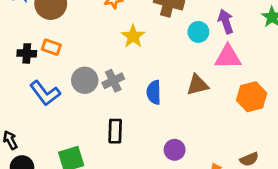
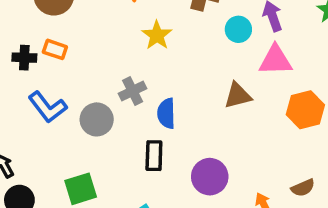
gray circle: (85, 80) -> (97, 119), moved
blue semicircle: (154, 92) -> (166, 113), moved
black rectangle: (115, 131) -> (154, 156), moved
purple circle: (175, 150) -> (210, 177), size x1.4

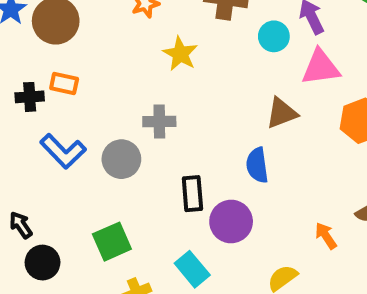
gray cross: (133, 91) -> (159, 122), turned 32
blue semicircle: (166, 113) -> (257, 165), moved
purple circle: (210, 177) -> (231, 222), moved

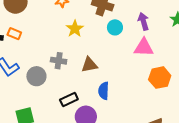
cyan circle: (274, 36) -> (115, 27), moved
brown triangle: (282, 113) -> (89, 65), moved
black rectangle: (192, 194) -> (69, 99), turned 60

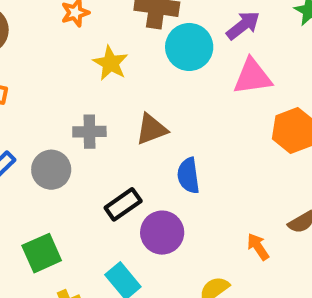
purple arrow: (143, 21) -> (243, 25), turned 78
cyan circle: (115, 27) -> (189, 47), size x1.5

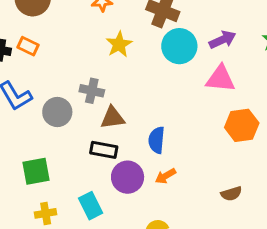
brown triangle: (151, 129) -> (113, 118), moved
black rectangle: (123, 204) -> (104, 150), turned 32
orange arrow: (258, 247) -> (165, 176), moved, turned -100

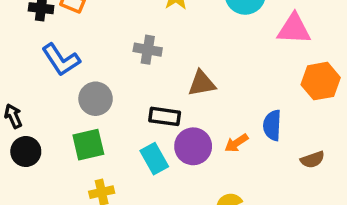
gray circle: (57, 112) -> (96, 99), moved
brown triangle: (113, 118) -> (202, 83), moved
blue semicircle: (157, 140) -> (272, 125), moved
cyan rectangle: (91, 206) -> (154, 159), moved

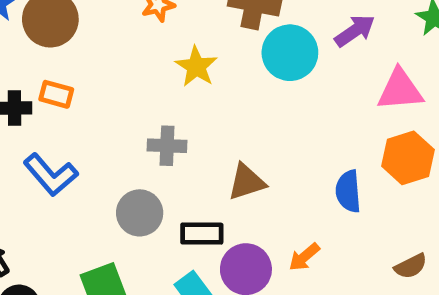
pink triangle: (294, 29) -> (400, 90), moved
gray circle: (96, 99) -> (140, 213), moved
blue semicircle: (272, 125) -> (348, 191), moved

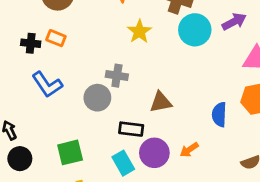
gray circle: (140, 213) -> (97, 98), moved

